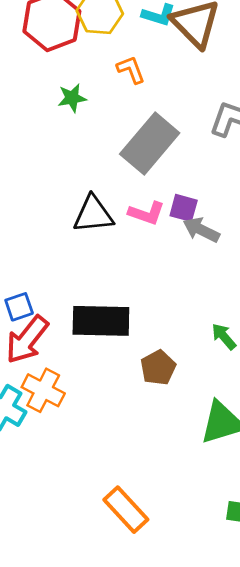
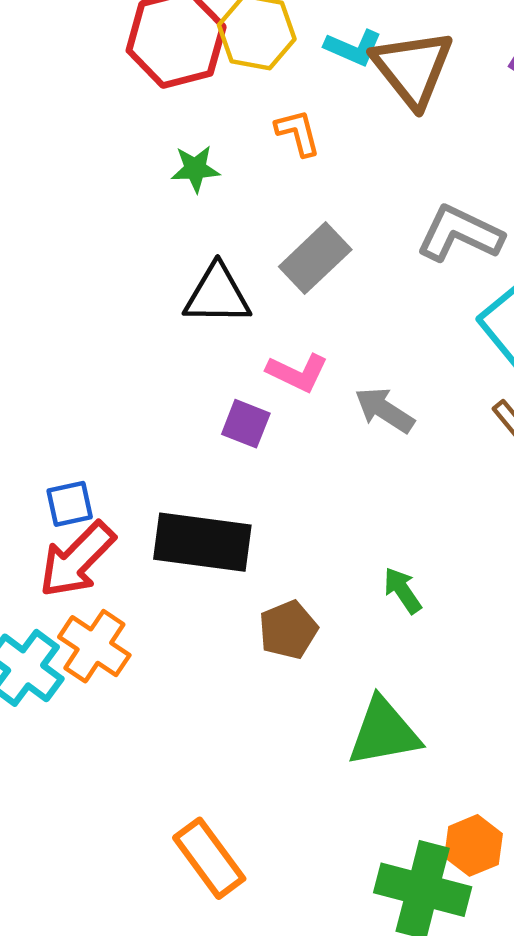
gray rectangle: (150, 143) -> (315, 258), size x0.7
purple square: (184, 208) -> (246, 424), moved
black triangle: (93, 214) -> (217, 295), moved

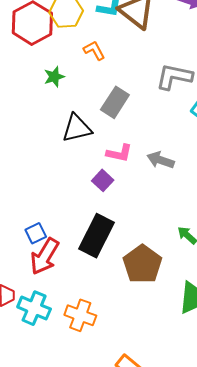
purple square: (246, 424) -> (103, 180), turned 35
black rectangle: (202, 542) -> (96, 236), turned -57
brown pentagon: (288, 630) -> (142, 264), size x1.5
orange cross: (94, 646) -> (80, 315), moved

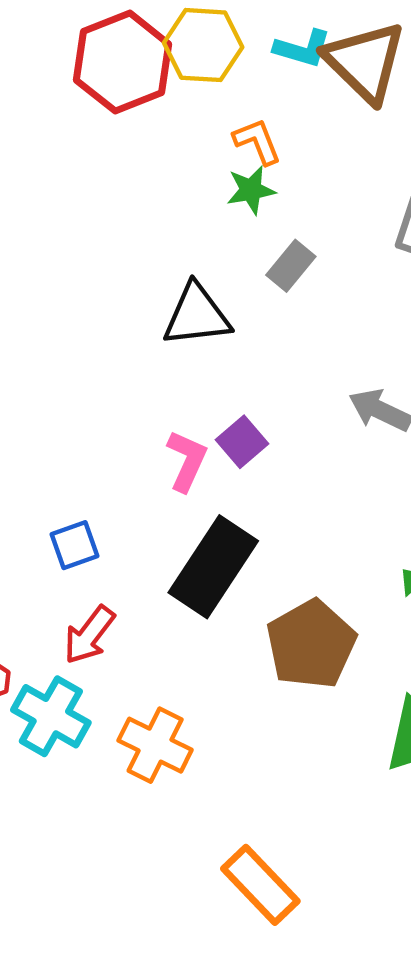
green star: (54, 77) -> (251, 190), moved
gray rectangle: (115, 102) -> (291, 266), size x0.7
pink L-shape: (119, 153) -> (187, 461), moved, turned -84
red arrow: (45, 256) -> (89, 635), moved, size x0.7

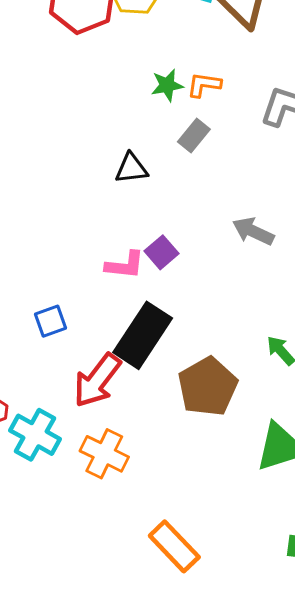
orange L-shape: (257, 141) -> (204, 85), moved, turned -60
black triangle: (197, 315) -> (131, 168), size x0.7
pink L-shape: (187, 461) -> (125, 265), turned 72
red arrow: (89, 635) -> (97, 380), moved, size x1.4

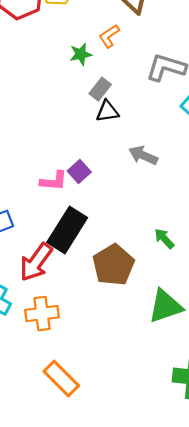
orange L-shape: (204, 85) -> (109, 36), moved, turned -40
black triangle: (131, 168) -> (107, 111), moved
orange cross: (104, 454) -> (42, 314), turned -32
orange rectangle: (174, 546) -> (61, 379), moved

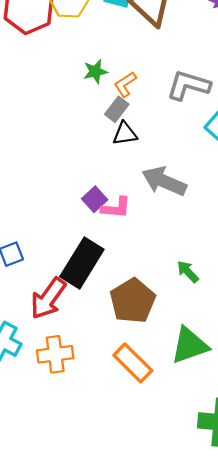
orange L-shape: (109, 36) -> (125, 84), moved
gray arrow: (143, 155) -> (164, 181), size x1.4
pink L-shape: (54, 181) -> (116, 208), moved
orange rectangle: (61, 379) -> (133, 363), moved

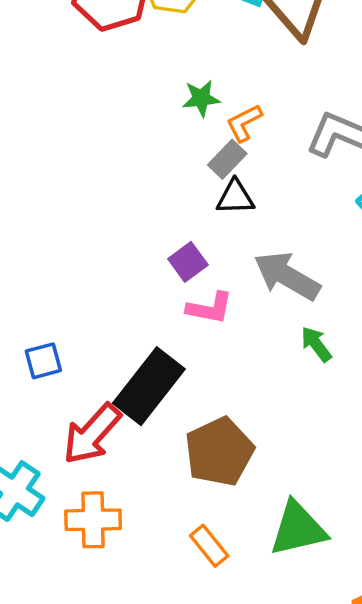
purple square: (95, 199) -> (188, 262), moved
green arrow: (188, 272) -> (316, 344), moved
orange rectangle: (133, 363) -> (209, 546), size x0.7

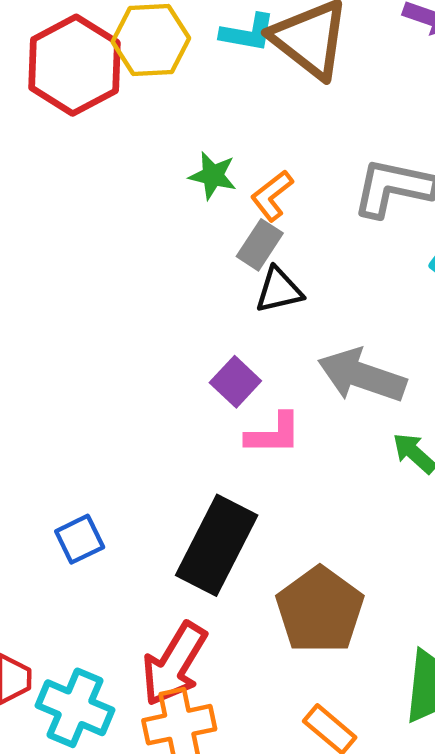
green star: (201, 98) -> (213, 176), turned 30
red arrow: (92, 434) -> (174, 664), moved

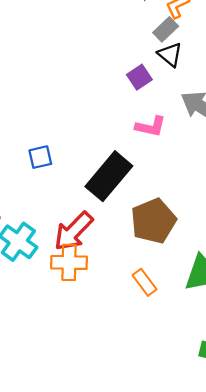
black triangle: (279, 290) -> (170, 55), turned 40
purple square: (235, 382) -> (139, 77), moved

